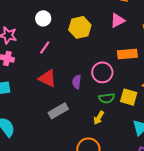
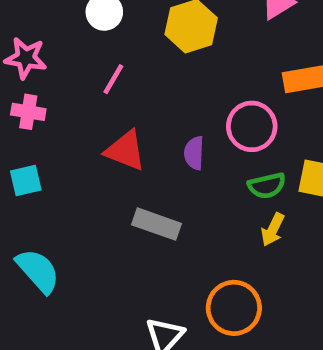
gray rectangle: (58, 111) -> (157, 224), turned 54
yellow arrow: (99, 118) -> (273, 230), moved

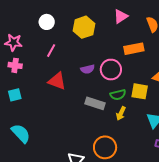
purple semicircle: (194, 153) -> (88, 69), moved, turned -104
gray rectangle: (157, 224) -> (95, 103), moved

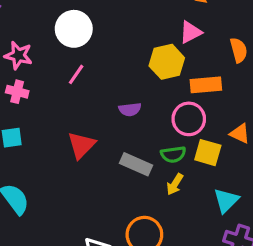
white circle: (47, 22) -> (74, 29), size x1.5
yellow hexagon: (84, 27) -> (167, 62), moved
pink circle: (111, 70) -> (189, 119), moved
red triangle: (57, 81) -> (81, 145), moved, turned 48

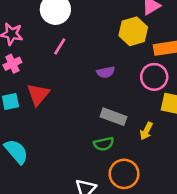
pink cross: (17, 92) -> (12, 64), turned -36
red triangle: (81, 145) -> (38, 94), moved
green semicircle: (173, 154) -> (104, 144), moved

